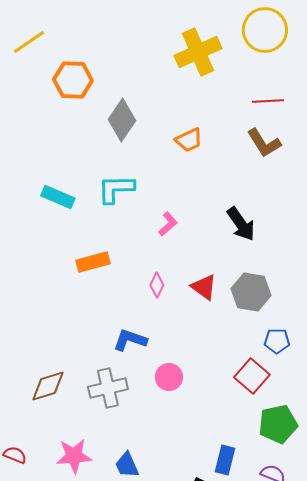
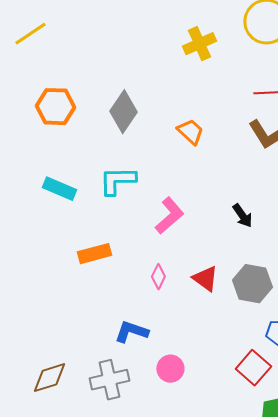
yellow cross: (198, 52) -> (199, 44), size x0.7
orange hexagon: (73, 80) -> (55, 107), moved
orange trapezoid: (189, 140) -> (190, 132), turned -112
pink L-shape: (168, 224) -> (169, 216), size x1.5
black arrow: (241, 224) -> (242, 216), size x0.7

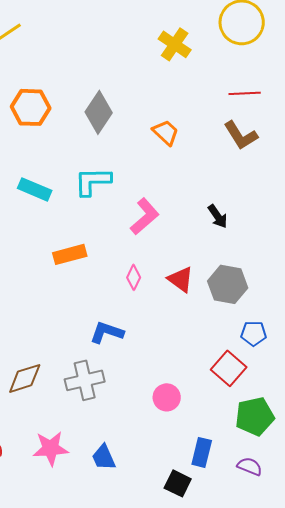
yellow cross: (199, 44) -> (175, 44), turned -32
pink circle: (170, 369) -> (167, 397), moved

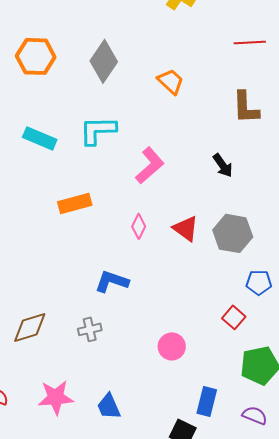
brown L-shape: (241, 135) -> (246, 107), moved, turned 30
red square: (229, 368) -> (234, 317), size x0.7
gray cross: (85, 380) -> (90, 329), size x0.6

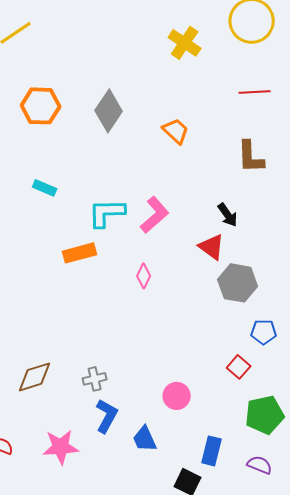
cyan L-shape: (98, 130) -> (107, 213), moved
cyan rectangle: (40, 138) -> (45, 188), size x0.7
red triangle: (186, 228) -> (212, 247), moved
blue L-shape: (112, 281) -> (107, 416), moved, turned 100
blue trapezoid: (109, 406) -> (145, 439), moved

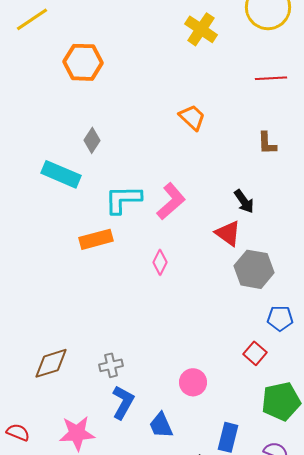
orange hexagon: (41, 106) -> (83, 62), moved
gray diamond: (109, 111) -> (92, 140), moved, size x0.6
brown L-shape: (251, 157) -> (267, 143), size x0.7
cyan rectangle: (45, 188) -> (61, 174), size x1.6

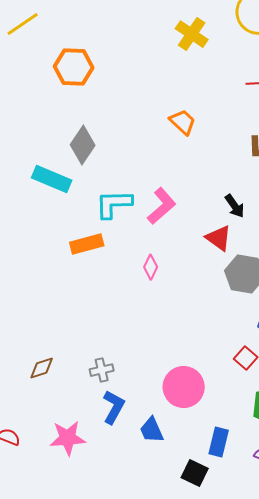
gray diamond: (92, 140) -> (83, 145), size x1.5
brown diamond: (51, 363) -> (42, 368), size x0.7
pink circle: (193, 382) -> (184, 387), size x1.5

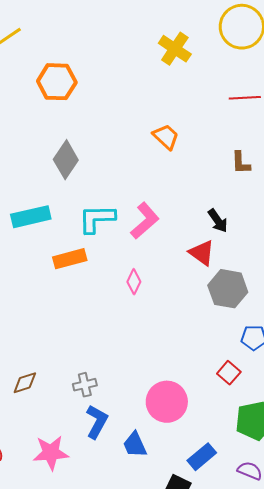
cyan rectangle: (52, 179) -> (31, 217), moved, turned -36
blue rectangle: (219, 442) -> (202, 457), turned 36

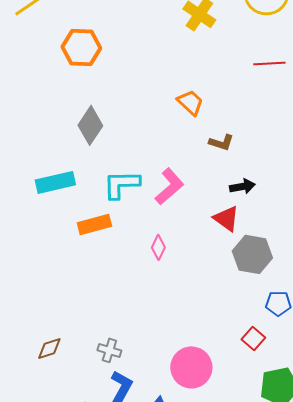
brown L-shape: (241, 163) -> (221, 142), moved, turned -70
black arrow: (218, 221) -> (242, 186), turned -65
gray cross: (85, 385) -> (109, 350), turned 30

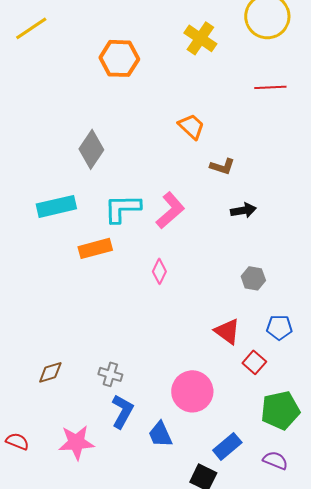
orange hexagon: (81, 47) -> (119, 58), moved
red triangle: (226, 218) -> (227, 331), moved
gray hexagon: (252, 254) -> (253, 278), size x0.6

